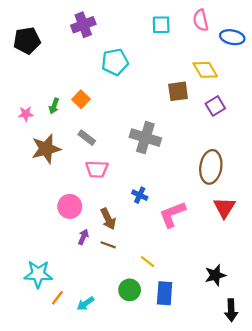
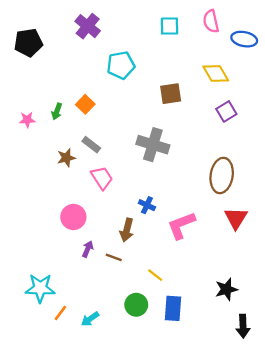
purple cross: (83, 25) -> (88, 26), turned -30
brown square: (178, 91) -> (171, 94), moved
brown star: (46, 149) -> (66, 158), moved, size x0.6
pink trapezoid: (97, 169) -> (102, 178), turned -125
brown arrow: (108, 219) -> (127, 230), moved, turned 40

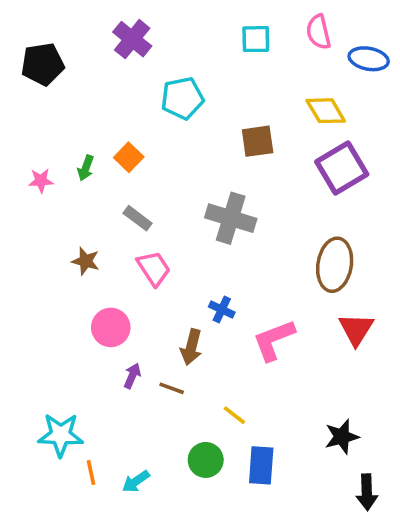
purple square: (226, 111) -> (342, 168), size x1.6
brown star: (66, 158) -> (86, 261), moved, turned 30
orange line: (60, 313) -> (91, 472), turned -49

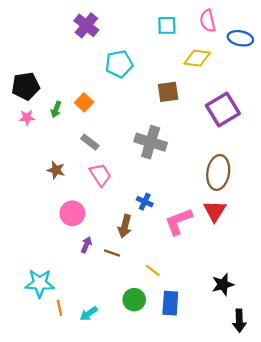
black pentagon: (43, 64) -> (26, 86), moved
yellow diamond: (326, 111) -> (197, 58), moved, turned -52
red triangle: (356, 329) -> (215, 211), moved

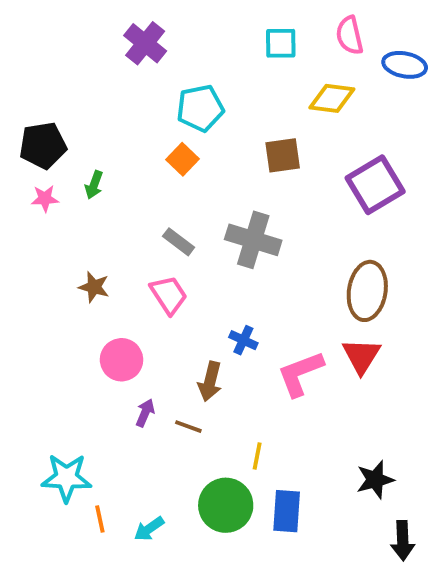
orange square: (84, 102) -> (182, 159), moved
gray rectangle: (90, 142) -> (179, 242), moved
yellow line: (153, 270) -> (257, 456), turned 63
green circle: (134, 300) -> (226, 505), size x1.4

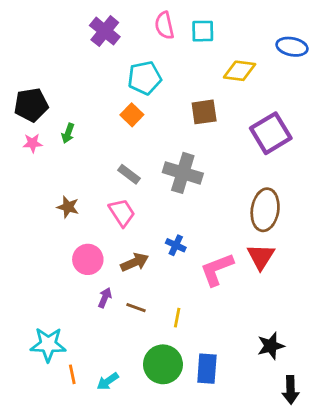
pink semicircle: (350, 35) -> (164, 25), moved
brown arrow: (210, 381) -> (135, 262), moved, turned -128
yellow line: (257, 456) -> (177, 318), moved

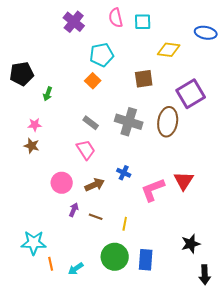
pink star: (33, 143) -> (35, 125), moved
brown star: (68, 207) -> (32, 146), moved
brown ellipse: (265, 210) -> (168, 122), moved

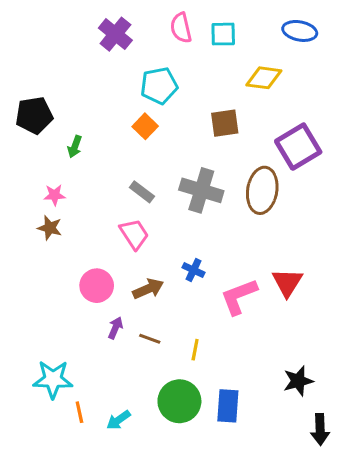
blue ellipse: (206, 33) -> (300, 31), moved

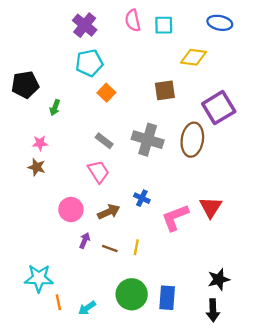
cyan pentagon: (159, 86) -> (89, 63), moved
yellow line: (195, 350) -> (136, 247), moved
black arrow: (320, 429) -> (213, 310), moved

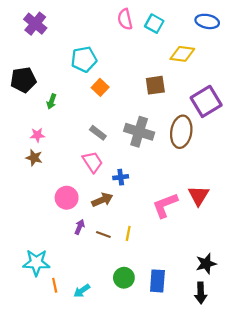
purple cross: (85, 25) -> (35, 24), moved
cyan square: (164, 25) -> (154, 24), turned 30
blue cross: (142, 198) -> (121, 177), moved, turned -32
green circle: (132, 294) -> (124, 278), size x0.7

